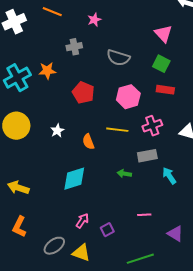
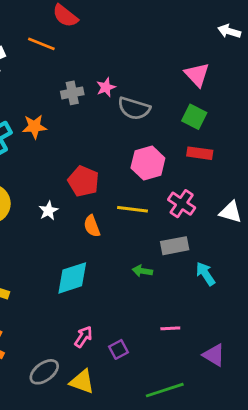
pink star: (94, 20) -> (106, 87), moved
red pentagon: (83, 93) -> (83, 181), moved
pink cross: (152, 126) -> (182, 204), turned -36

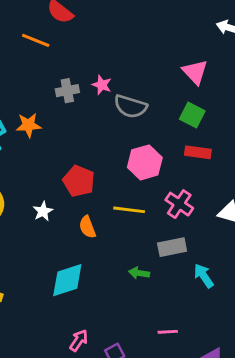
pink star: (106, 87) -> (102, 85), turned -30

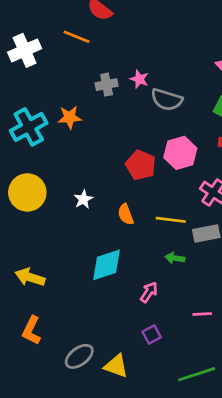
red pentagon: (79, 181) -> (141, 165), moved
yellow line: (129, 210) -> (171, 220), moved
pink arrow: (79, 340) -> (149, 292), moved

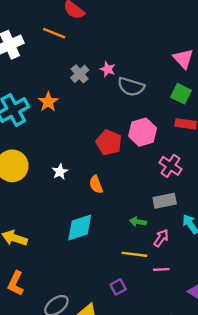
gray cross: (107, 85) -> (80, 74), turned -30
orange star: (70, 117) -> (48, 102), turned -30
yellow line: (171, 220) -> (134, 254), moved
pink arrow: (149, 292) -> (161, 238), moved

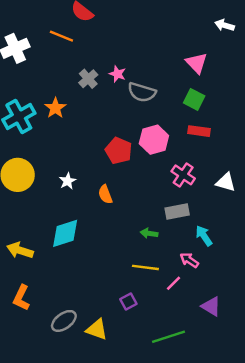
cyan diamond: (80, 228) -> (65, 233), moved
pink arrow: (161, 238) -> (189, 260), moved, turned -90
pink line: (161, 269) -> (173, 283), turned -42

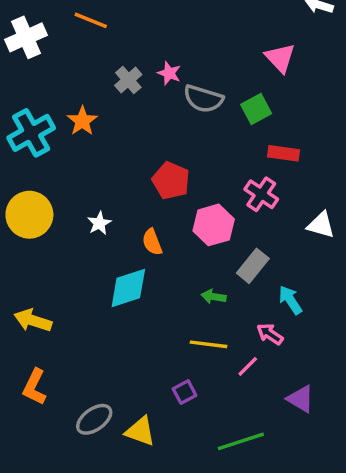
green square: (194, 99) -> (256, 109), moved, turned 35
pink hexagon: (154, 140) -> (214, 225), moved
pink cross: (183, 175) -> (261, 194), moved
gray rectangle: (177, 211) -> (253, 266), turned -40
cyan diamond: (65, 233) -> (128, 288), moved

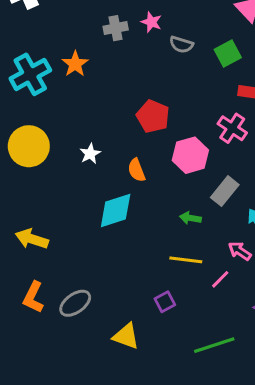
gray cross: (128, 80) -> (116, 28), turned 30
gray semicircle: (203, 99) -> (181, 45), size x0.7
gray ellipse: (94, 419) -> (75, 303), moved

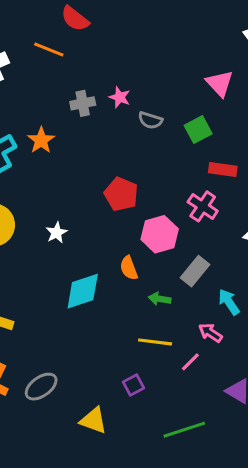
orange semicircle: (136, 170) -> (129, 268), moved

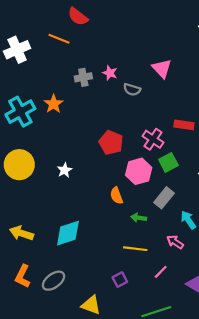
pink triangle: (220, 83) -> (162, 69), moved
green square: (198, 130) -> (168, 162), moved
pink cross: (203, 206) -> (153, 139), moved
cyan diamond: (83, 291) -> (68, 233), moved
pink line: (190, 362) -> (161, 272), moved

